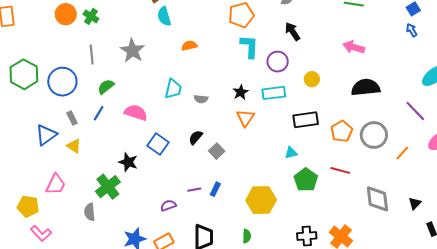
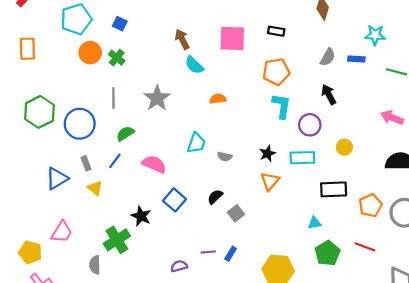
cyan semicircle: (164, 16) -> (194, 65), turned -36
yellow triangle: (74, 146) -> (95, 188), moved

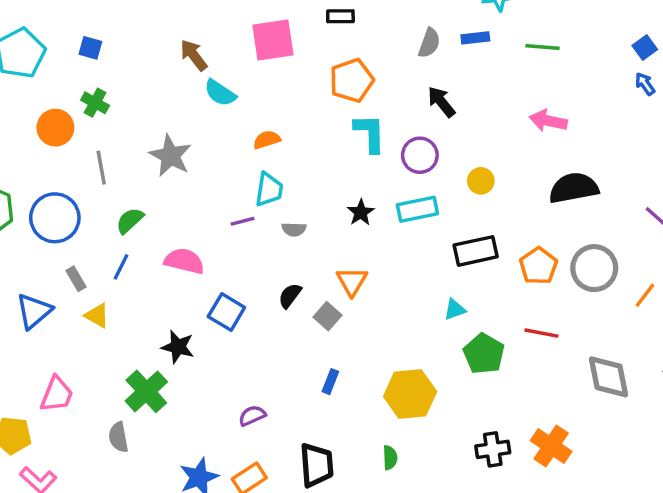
orange circle: (90, 53) -> (55, 128), moved
cyan trapezoid: (196, 143) -> (269, 190), moved
orange triangle: (270, 181) -> (352, 281), moved
purple line: (208, 252) -> (242, 221), moved

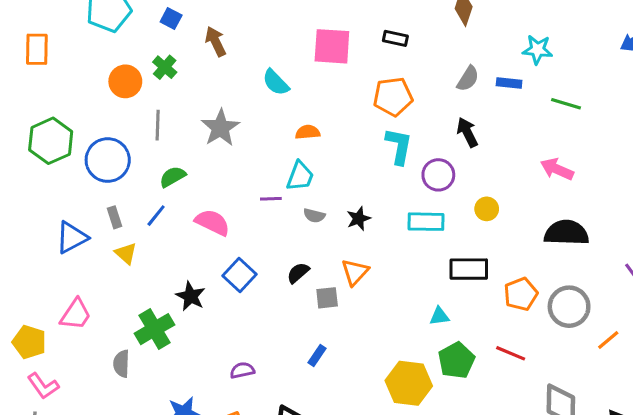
brown arrow: (194, 55) -> (216, 41), moved
black star: (361, 212) -> (359, 219), moved
gray square: (328, 316) -> (327, 298), turned 30
yellow hexagon: (410, 394) -> (409, 383), moved

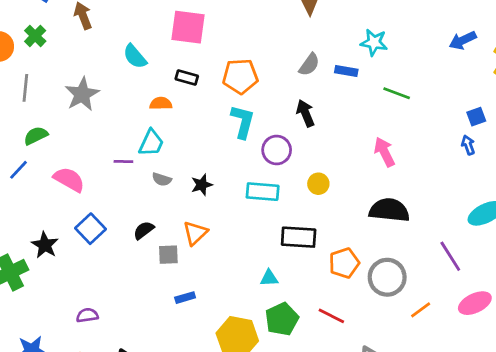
black rectangle: (395, 38) -> (187, 77), moved
pink arrow: (557, 169) -> (384, 152), turned 36
blue rectangle: (317, 355) -> (185, 298), moved, turned 36

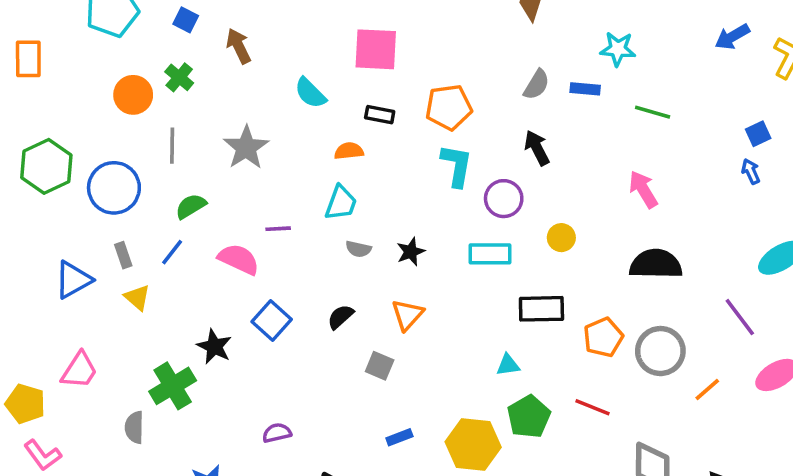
purple line: (123, 162) -> (278, 229), moved
gray square: (168, 255) -> (380, 366), moved, turned 30
blue rectangle: (185, 298) -> (399, 437), moved

